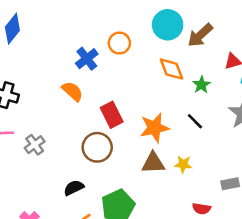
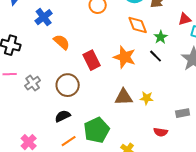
blue cross: (87, 59) -> (44, 17), moved
black line: (195, 121) -> (156, 56), moved
orange star: (155, 128) -> (125, 57), moved, turned 30
brown circle: (97, 147) -> (68, 85), moved

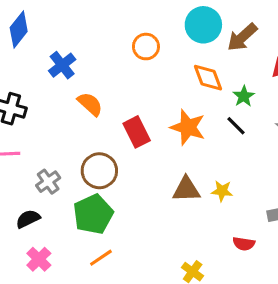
gray cross: (33, 83) -> (48, 182), moved
black semicircle: (63, 116) -> (28, 219), moved
green pentagon: (97, 130) -> (93, 214), moved

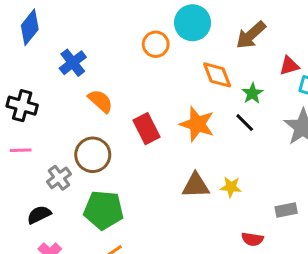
cyan circle: (203, 25) -> (193, 23), moved
brown circle: (99, 171) -> (93, 155), moved
green pentagon: (93, 214) -> (103, 210), turned 30

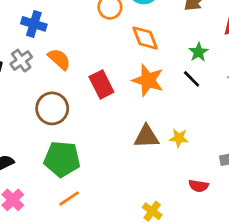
blue cross: (73, 63) -> (34, 24), turned -35
orange diamond: (217, 75) -> (145, 38), moved
gray cross: (59, 178) -> (21, 61), moved

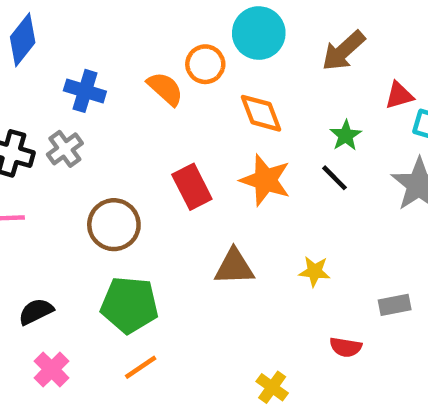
orange semicircle: (59, 59) -> (165, 89), moved
brown triangle: (146, 137) -> (234, 267), moved

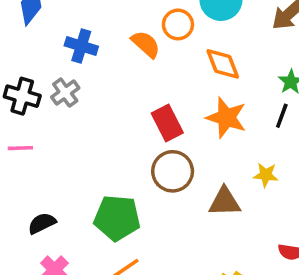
black line: (335, 178) -> (282, 116), turned 65
brown circle: (114, 225) -> (173, 171), moved
brown triangle: (234, 267) -> (225, 202), moved
yellow star: (314, 271) -> (266, 175), moved

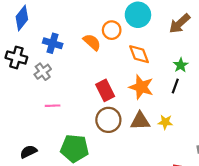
black cross: (22, 96) -> (16, 57), moved
pink line: (20, 148) -> (53, 106), moved
brown triangle: (225, 202) -> (140, 121), moved

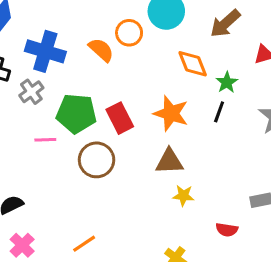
blue cross: (53, 43) -> (45, 51), size x1.4
orange diamond: (139, 54) -> (193, 64), moved
brown circle: (108, 120) -> (97, 160), moved
yellow star: (165, 122) -> (183, 196), moved
green pentagon: (74, 148) -> (76, 113), moved

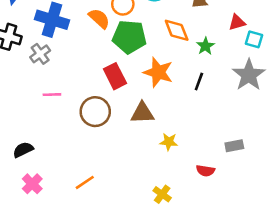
black line: (219, 112) -> (199, 81), moved
green pentagon: (76, 113) -> (129, 37), moved
brown triangle: (169, 161) -> (142, 113), moved

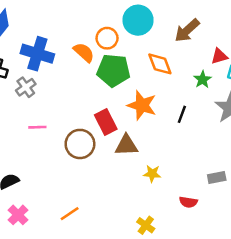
green star: (205, 46) -> (203, 79), moved
red rectangle: (115, 76) -> (106, 122), moved

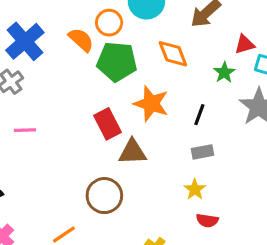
blue cross: (37, 54) -> (25, 41), turned 32
brown circle: (80, 144) -> (104, 196), moved
yellow star: (152, 174) -> (195, 189), moved, turned 30
gray rectangle: (217, 178) -> (203, 152), moved

